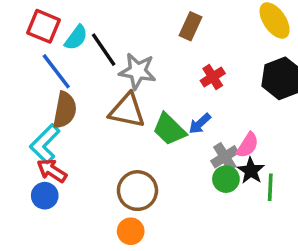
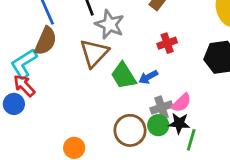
brown triangle: (127, 111) -> (94, 53), turned 48
black star: (251, 171) -> (179, 123), turned 30
brown circle: (137, 191) -> (130, 130), moved

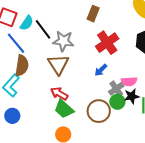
red cross: (167, 43) -> (107, 43), size x1.6
green trapezoid: (123, 76) -> (64, 109), moved
red arrow: (24, 86) -> (59, 94), moved
pink semicircle: (181, 103) -> (129, 81), turned 56

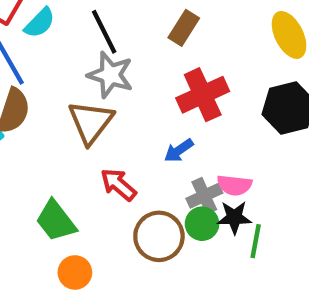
black line: (43, 29) -> (104, 32), moved
red arrow: (59, 94) -> (118, 185), moved
green trapezoid: (64, 109) -> (56, 221), moved

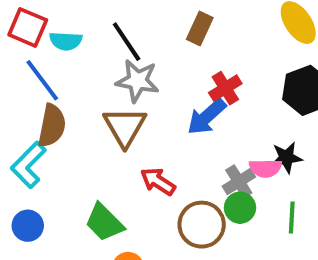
cyan semicircle: (40, 23) -> (66, 41), turned 56
red cross: (203, 95) -> (225, 88), size x0.7
blue arrow: (179, 150) -> (207, 117), moved, size x1.5
black star: (234, 217) -> (286, 158), moved

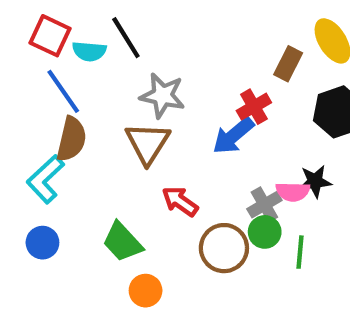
brown rectangle: (200, 29) -> (288, 64), moved
black line: (127, 42) -> (126, 38), moved
green line: (292, 218) -> (300, 252), moved

